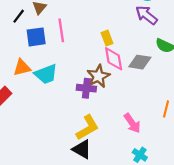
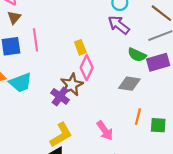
pink diamond: (114, 59) -> (87, 68), turned 35
gray diamond: (140, 62) -> (129, 84), moved
purple cross: (86, 88) -> (60, 96), turned 30

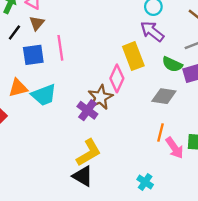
yellow rectangle: (80, 47) -> (133, 56), moved, size x1.6
orange line: (138, 117) -> (160, 133), moved
pink arrow: (105, 131) -> (175, 148), moved

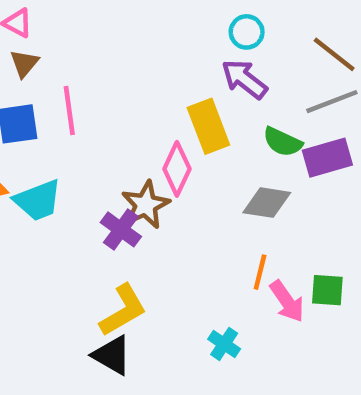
cyan cross: (145, 182) -> (224, 344), moved

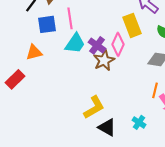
cyan trapezoid: (38, 200) -> (75, 43), moved, turned -35
purple cross: (121, 229) -> (97, 45), moved
black triangle: (112, 355) -> (107, 127), moved

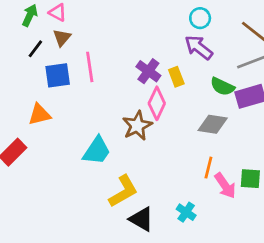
yellow rectangle: (132, 25) -> (176, 77), size x0.6
cyan trapezoid: (75, 43) -> (97, 151), moved
purple cross: (97, 45) -> (148, 71), moved

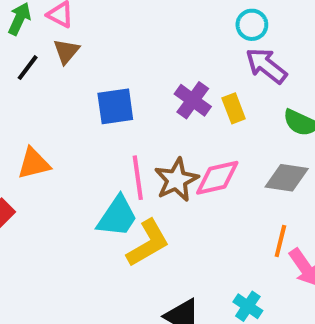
cyan circle: (200, 18) -> (252, 25), moved
pink line: (90, 67) -> (138, 178), moved
blue square: (58, 75) -> (115, 106), moved
pink diamond: (157, 103) -> (217, 178), moved, turned 52
yellow L-shape: (123, 191) -> (148, 243), moved

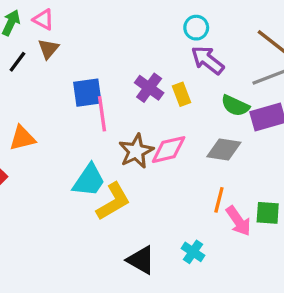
pink line: (138, 178) -> (102, 114), moved

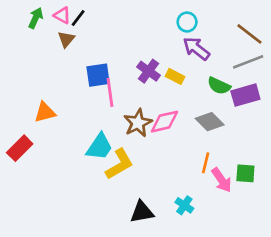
black line: (17, 62) -> (78, 18), moved
yellow rectangle: (182, 94) -> (175, 76), turned -42
gray diamond: (224, 150) -> (210, 122), turned 36
black triangle: (141, 260) -> (142, 212), turned -40

